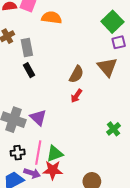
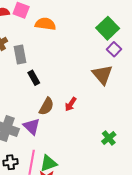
purple square: (119, 42) -> (114, 49), turned -32
black rectangle: (29, 70) -> (34, 78), moved
brown semicircle: (76, 74) -> (46, 106), moved

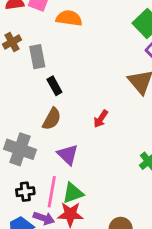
brown semicircle: (46, 106) -> (52, 119), moved
purple triangle: (32, 126) -> (68, 155), moved

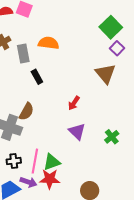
orange semicircle: (69, 18) -> (49, 43), moved
brown semicircle: (52, 119) -> (26, 112), moved
purple triangle: (68, 155) -> (77, 132), moved

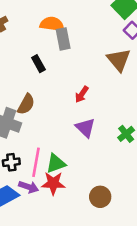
gray rectangle: (23, 54) -> (63, 39), moved

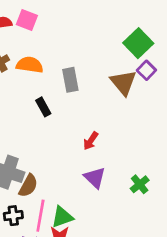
orange semicircle: (52, 24) -> (30, 65), moved
brown triangle: (119, 60) -> (123, 82), moved
brown semicircle: (26, 104) -> (28, 186), moved

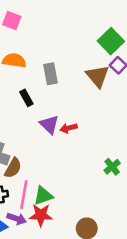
red arrow: (91, 141) -> (69, 128), turned 42
purple triangle: (95, 178) -> (49, 124), moved

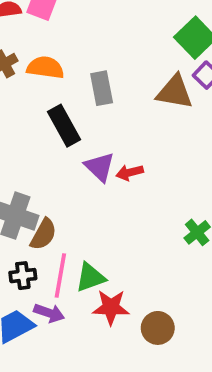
brown triangle: (98, 76) -> (175, 92), turned -40
black rectangle: (26, 98) -> (64, 126), size x1.5
red star: (41, 215) -> (111, 307), moved

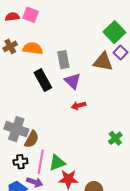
purple triangle: (100, 167) -> (72, 81), moved

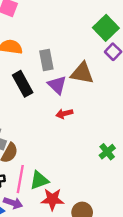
brown triangle: (103, 62) -> (82, 73), moved

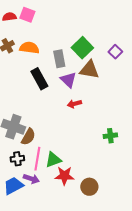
green square: (106, 28) -> (82, 48), moved
green cross: (107, 152) -> (110, 136), turned 32

